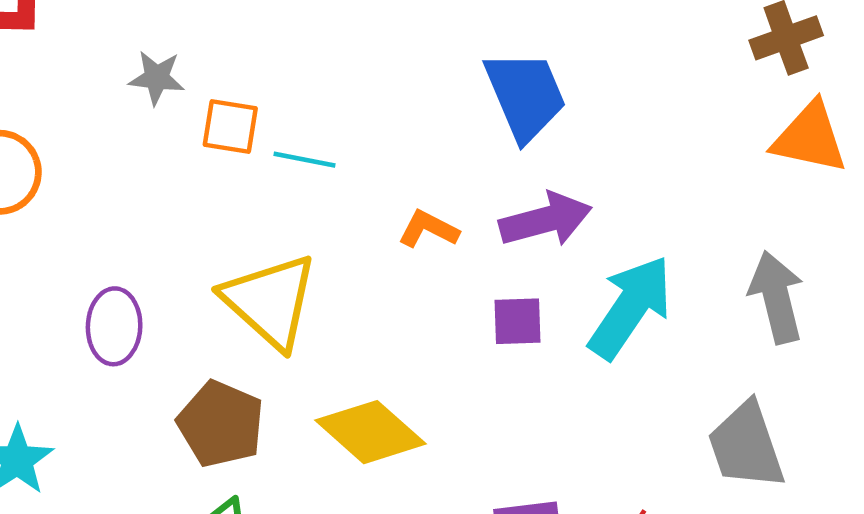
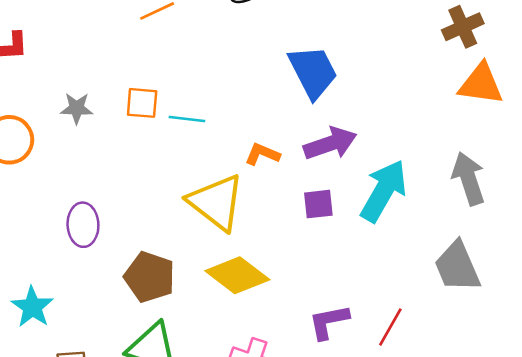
gray star: (157, 78) -> (77, 108), moved
yellow triangle: (270, 301) -> (216, 202), moved

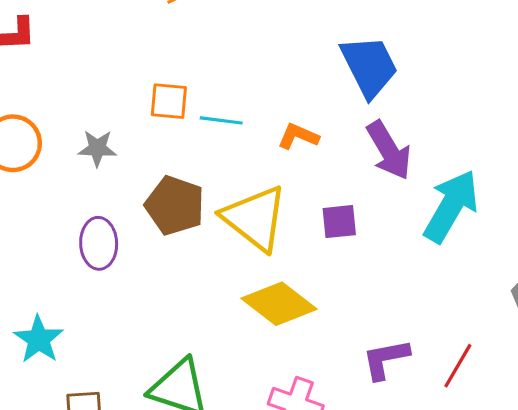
gray star: (77, 108) -> (97, 148), moved
purple arrow: (330, 144) -> (389, 150), turned 78
orange L-shape: (262, 154) -> (298, 136), moved
purple square: (318, 204) -> (339, 222), moved
brown pentagon: (150, 277) -> (175, 205), moved

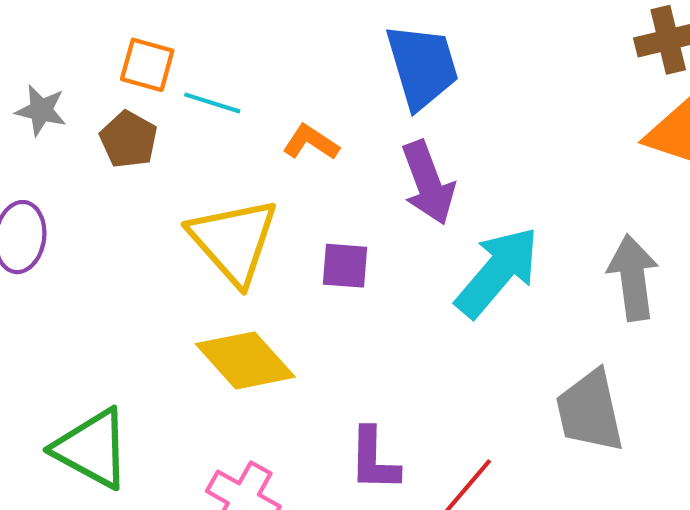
brown pentagon: (175, 205) -> (129, 139), moved, size x0.7
purple L-shape: (386, 359) -> (374, 460), turned -88

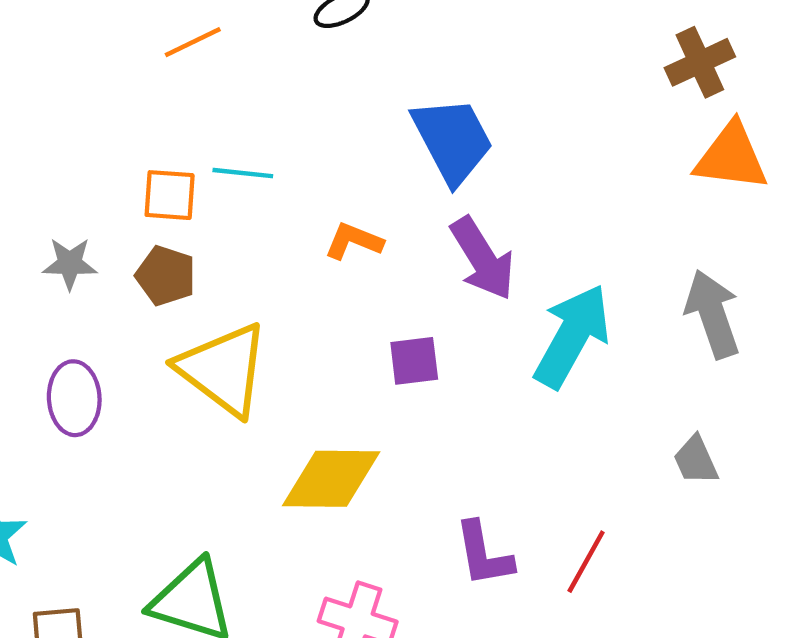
cyan line: (212, 103) -> (243, 173), moved
yellow triangle: (234, 241) -> (223, 369), moved
yellow diamond: (245, 360) -> (331, 479), turned -36
gray trapezoid: (590, 411) -> (696, 460), size x0.6

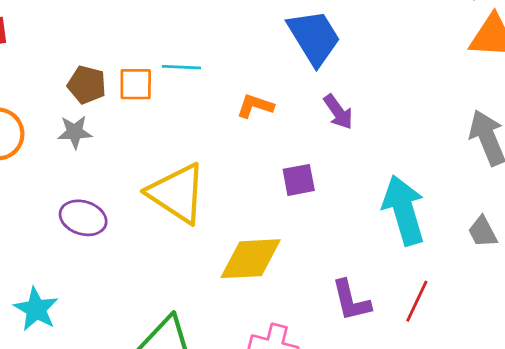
purple arrow: (483, 259) -> (338, 112), size x0.7
brown pentagon: (166, 276) -> (87, 85), moved
cyan arrow: (572, 336) -> (404, 210), moved, turned -42
purple ellipse: (74, 398) -> (83, 218), turned -66

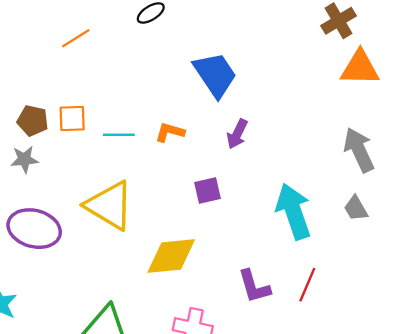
cyan line: (181, 67) -> (119, 135), moved
purple arrow: (338, 112) -> (237, 134), turned 64
purple ellipse: (83, 218) -> (34, 229), size x1.4
gray trapezoid: (483, 232) -> (356, 208), moved

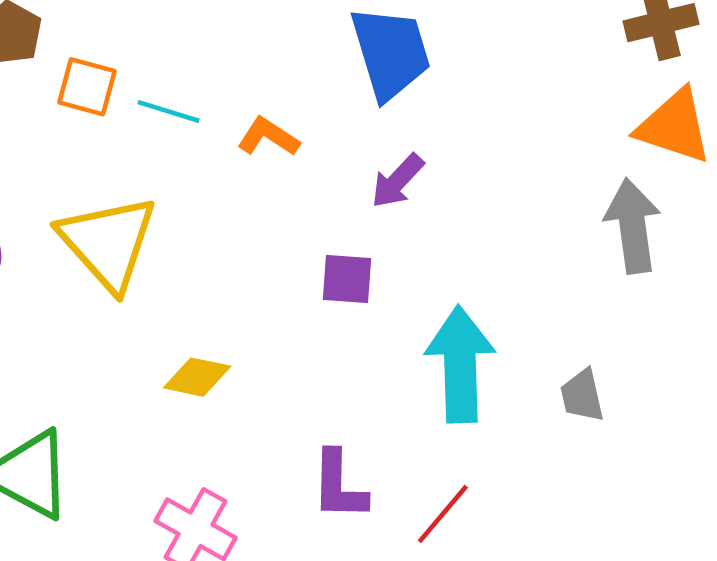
orange square: (72, 118) -> (87, 87), moved
gray arrow: (359, 150) -> (633, 226), moved
purple square: (208, 191) -> (347, 279), moved
yellow diamond: (171, 256) -> (197, 377), size x0.6

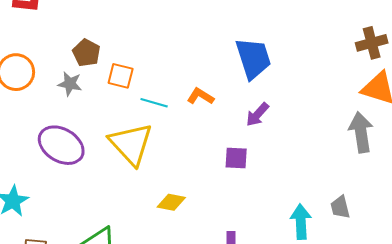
cyan line: (168, 111) -> (154, 103), moved
cyan arrow: (460, 364) -> (301, 222), moved, size x0.7

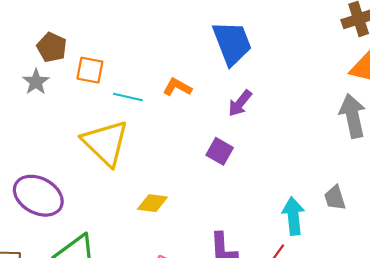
gray star: (70, 84) -> (36, 82), turned 30
purple ellipse: (61, 145) -> (38, 196), moved
purple square: (236, 158) -> (220, 151), turned 30

